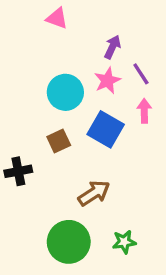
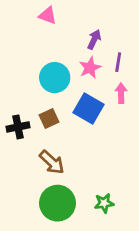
purple line: (141, 74) -> (118, 62), turned 42
black cross: (18, 171) -> (18, 127), moved
brown arrow: (94, 193) -> (52, 162), moved, turned 76

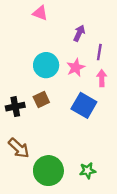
pink star: (90, 68) -> (76, 68), moved
blue square: (89, 109) -> (84, 105), moved
brown arrow: (52, 162) -> (19, 148), moved

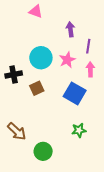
purple arrow: (79, 33) -> (70, 29), turned -32
black cross: (15, 107) -> (14, 75), moved
green circle: (48, 171) -> (43, 151), size x0.7
green star: (88, 171) -> (79, 130), moved

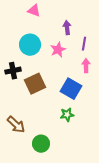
cyan circle: (41, 58) -> (30, 45), moved
pink star: (67, 60) -> (58, 50), moved
brown square: (37, 88) -> (35, 84), size x1.5
green star: (79, 130) -> (67, 115), moved

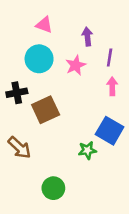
pink triangle: (34, 11) -> (44, 25), moved
blue square: (71, 89) -> (110, 131), moved
brown arrow: (16, 125) -> (19, 148), moved

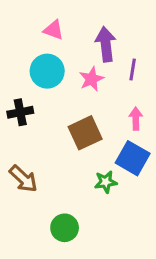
purple arrow: (87, 37) -> (106, 44), size x1.5
pink arrow: (112, 86) -> (136, 119), moved
brown square: (46, 110) -> (85, 133), moved

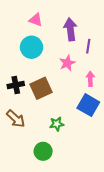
pink star: (91, 79) -> (67, 63), moved
black cross: (20, 112) -> (16, 85), moved
brown square: (85, 133) -> (41, 88), moved
green star: (106, 182) -> (57, 124), moved

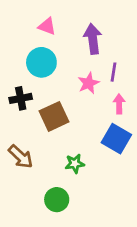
purple line: (88, 46) -> (114, 72), moved
black cross: (16, 85) -> (21, 98), moved

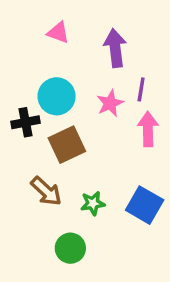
cyan circle: (41, 62) -> (57, 96), moved
pink arrow: (119, 104) -> (148, 129), size x1.4
blue square: (116, 139) -> (145, 205), moved
brown arrow: (21, 157) -> (46, 191), moved

